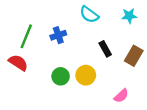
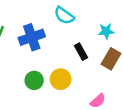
cyan star: (129, 16) -> (106, 31), moved
blue cross: (58, 35) -> (32, 37), size x1.5

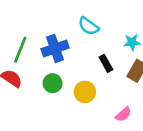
green circle: (34, 80) -> (53, 83), moved

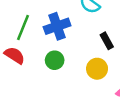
yellow circle: (85, 92) -> (97, 69), moved

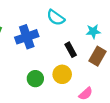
green circle: (55, 60) -> (35, 79), moved

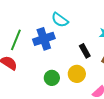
cyan semicircle: (56, 18) -> (60, 20), moved

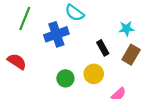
green line: (16, 40) -> (25, 18), moved

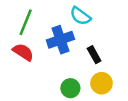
black rectangle: (103, 48) -> (94, 55), moved
red semicircle: (17, 61) -> (23, 52), moved

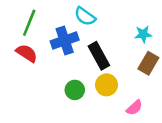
black rectangle: (94, 55) -> (99, 56), size x1.5

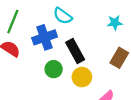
cyan star: (143, 34) -> (115, 23), moved
green circle: (75, 90) -> (54, 69), moved

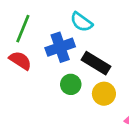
black rectangle: (75, 51) -> (96, 63), turned -30

